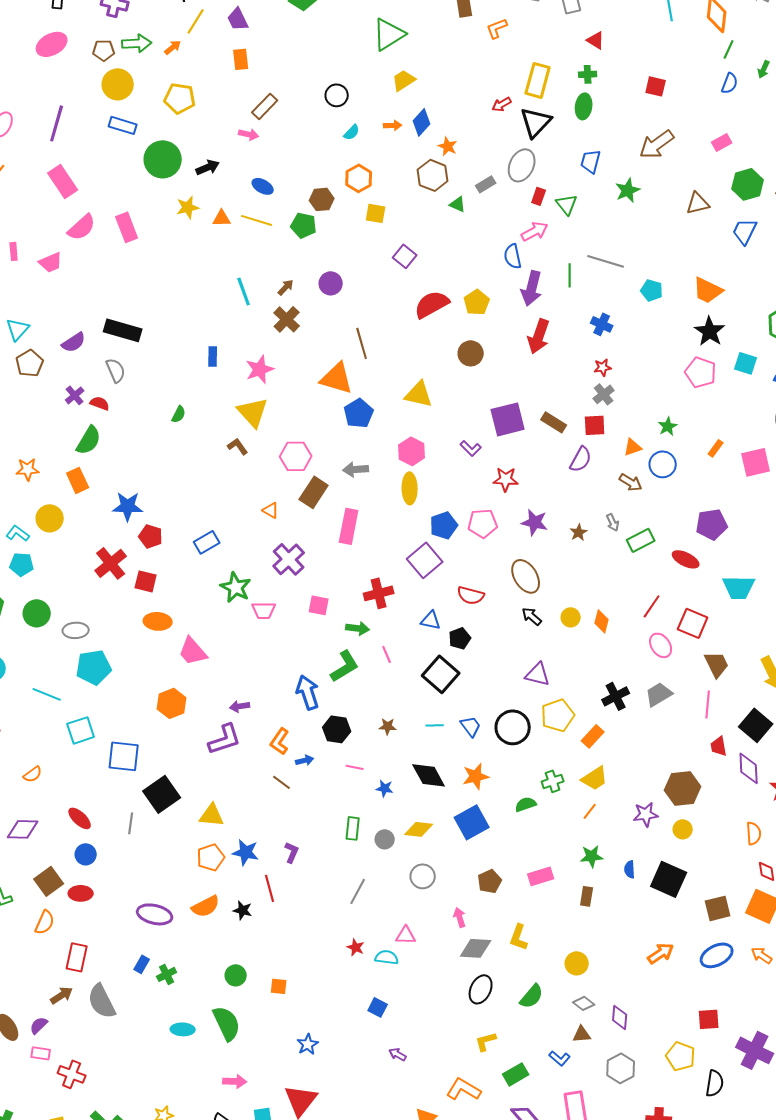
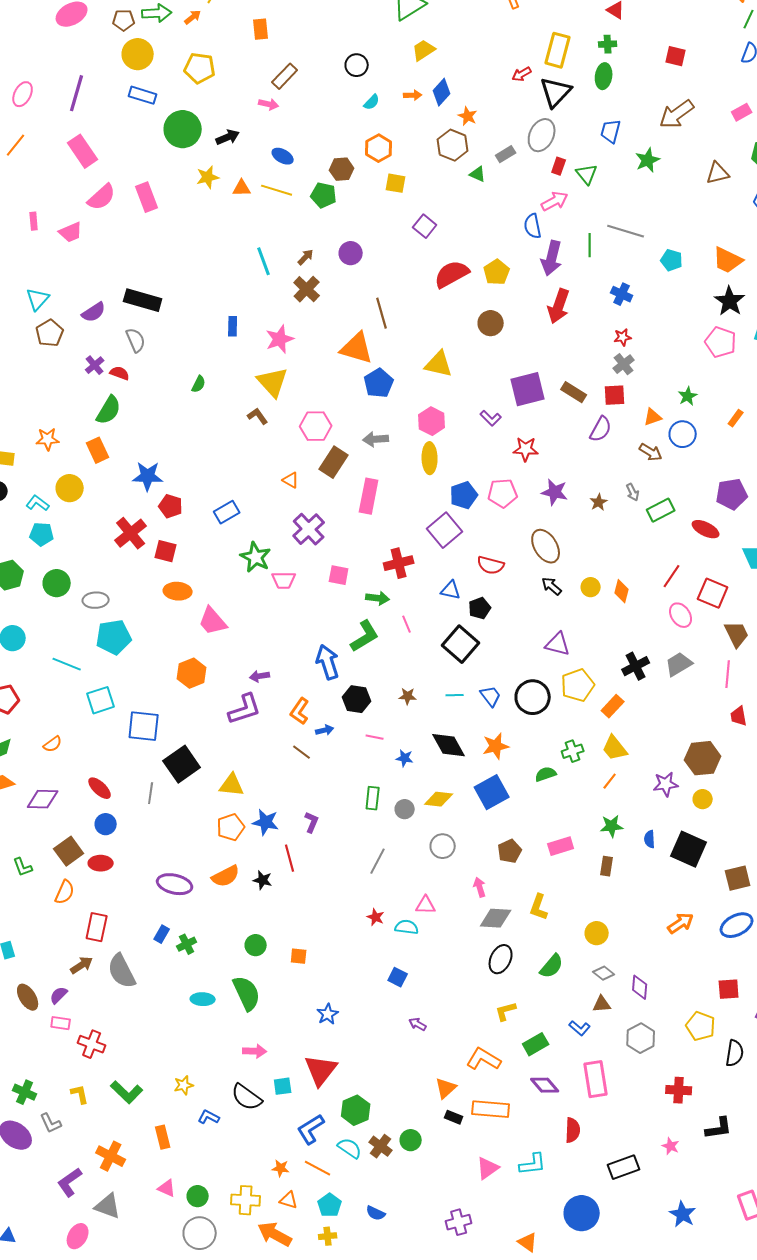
yellow trapezoid: (595, 778) -> (615, 748), turned 84

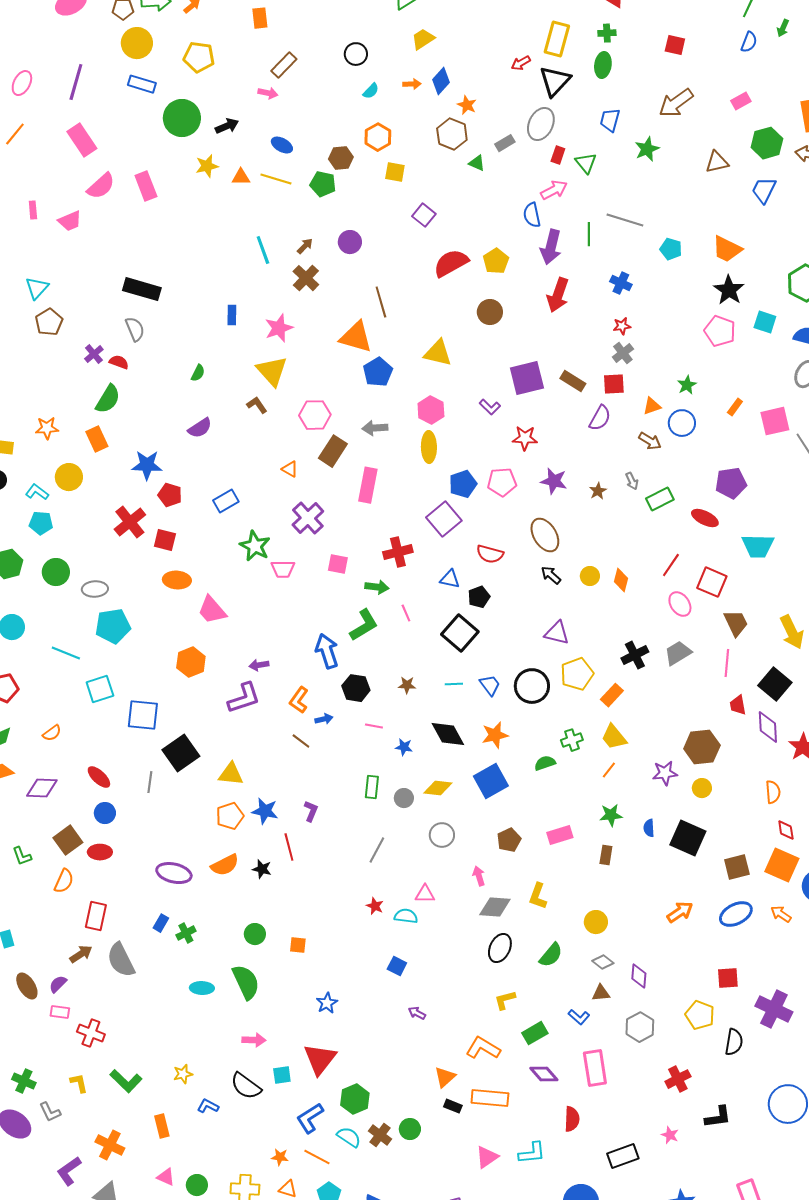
purple semicircle: (94, 312) -> (200, 428), moved
red cross: (679, 1090) -> (678, 1079), turned -30

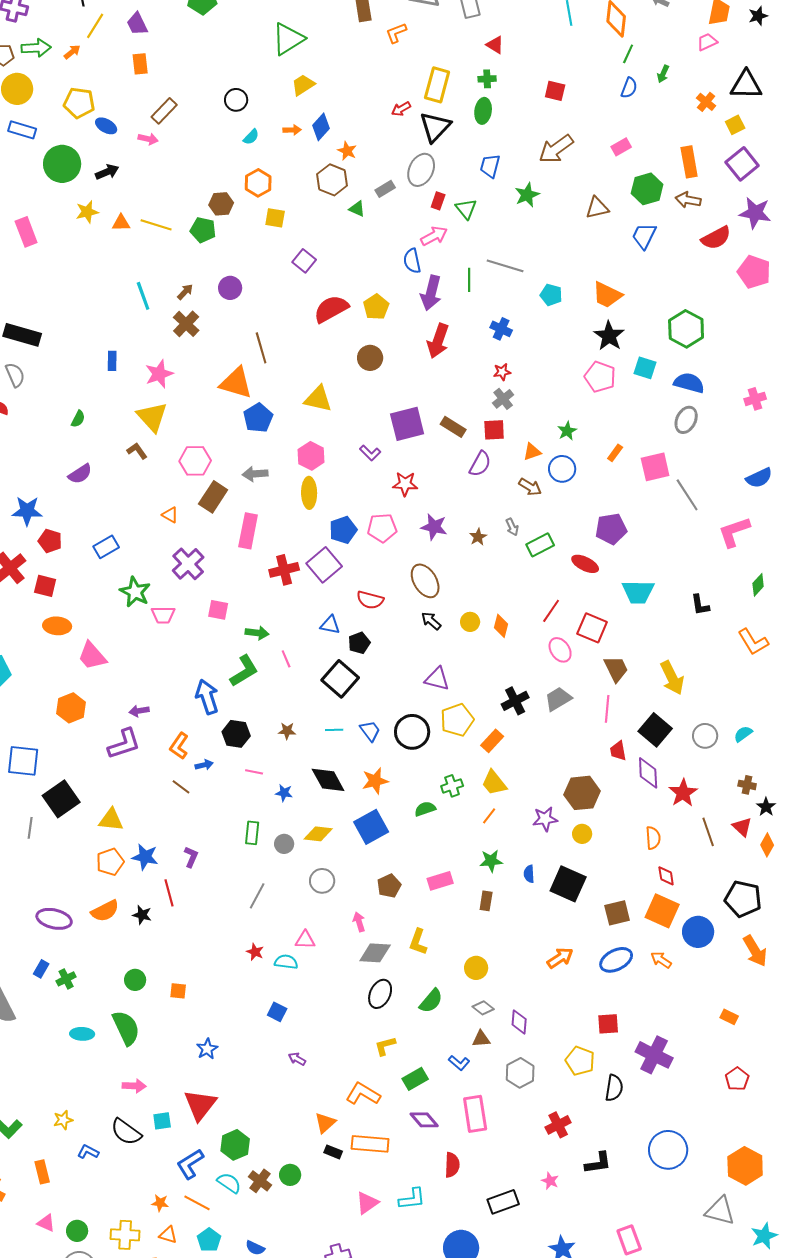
blue ellipse: (282, 145) -> (106, 126), moved
red cross: (398, 552) -> (284, 570), moved

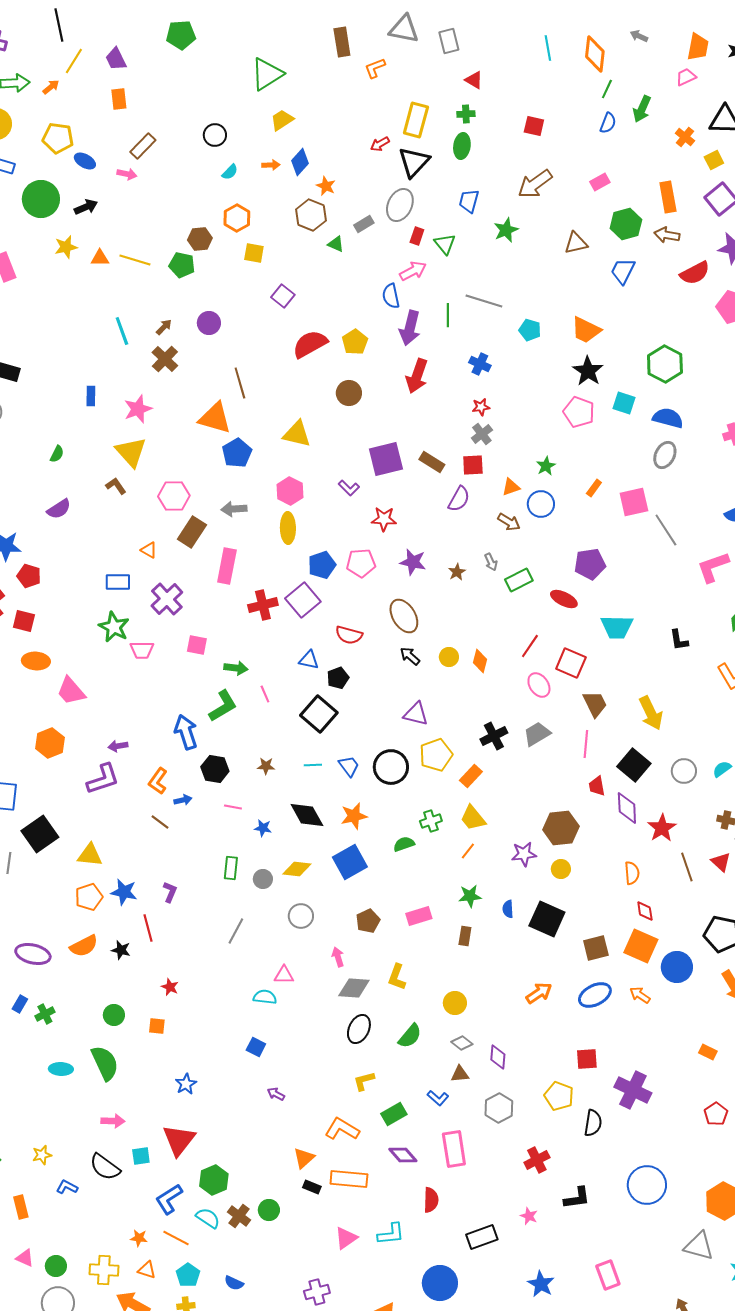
green arrow: (663, 74) -> (642, 109), size x1.5
blue rectangle: (106, 547) -> (118, 582), moved, turned 30
red star: (255, 952) -> (170, 987), moved

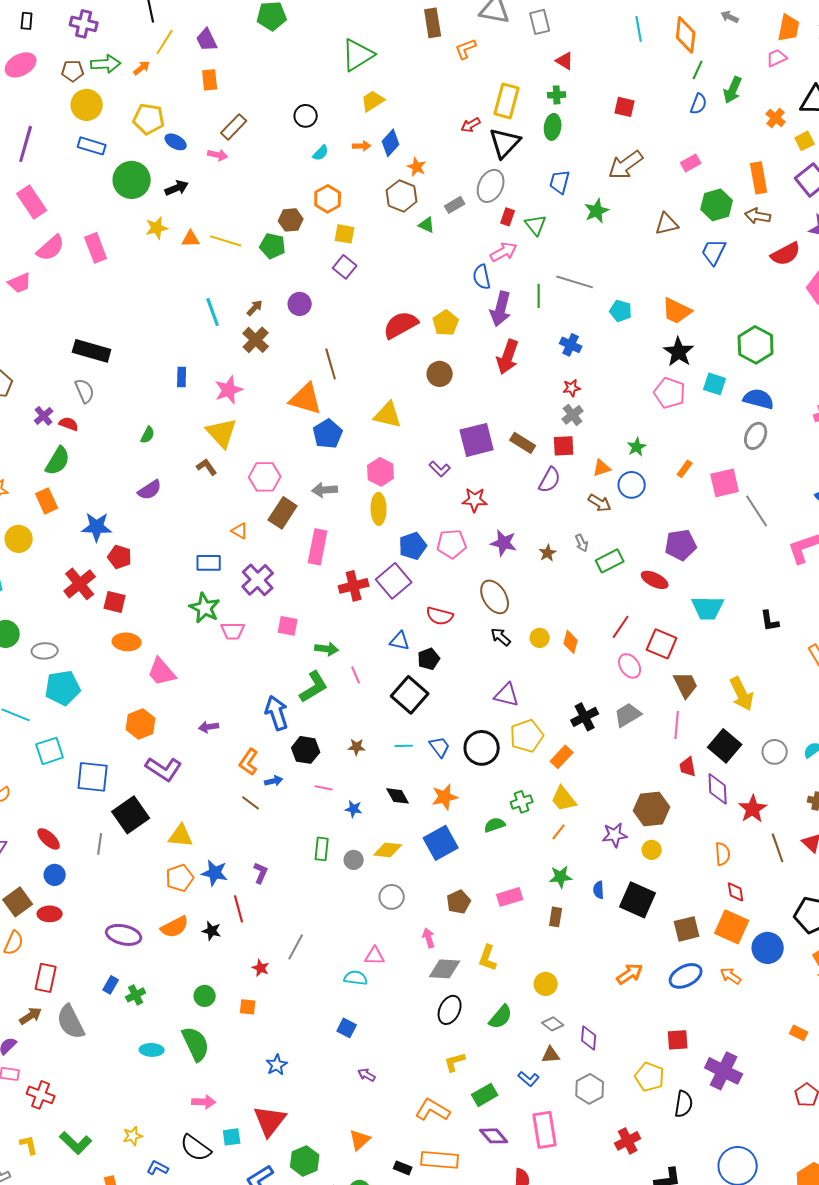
purple square: (283, 296) -> (345, 267), moved
purple L-shape: (103, 779) -> (164, 769), moved, turned 51
black diamond: (307, 815) -> (398, 796), size x0.7
gray line: (236, 931) -> (296, 947), moved
orange triangle: (304, 1158) -> (360, 1140), moved

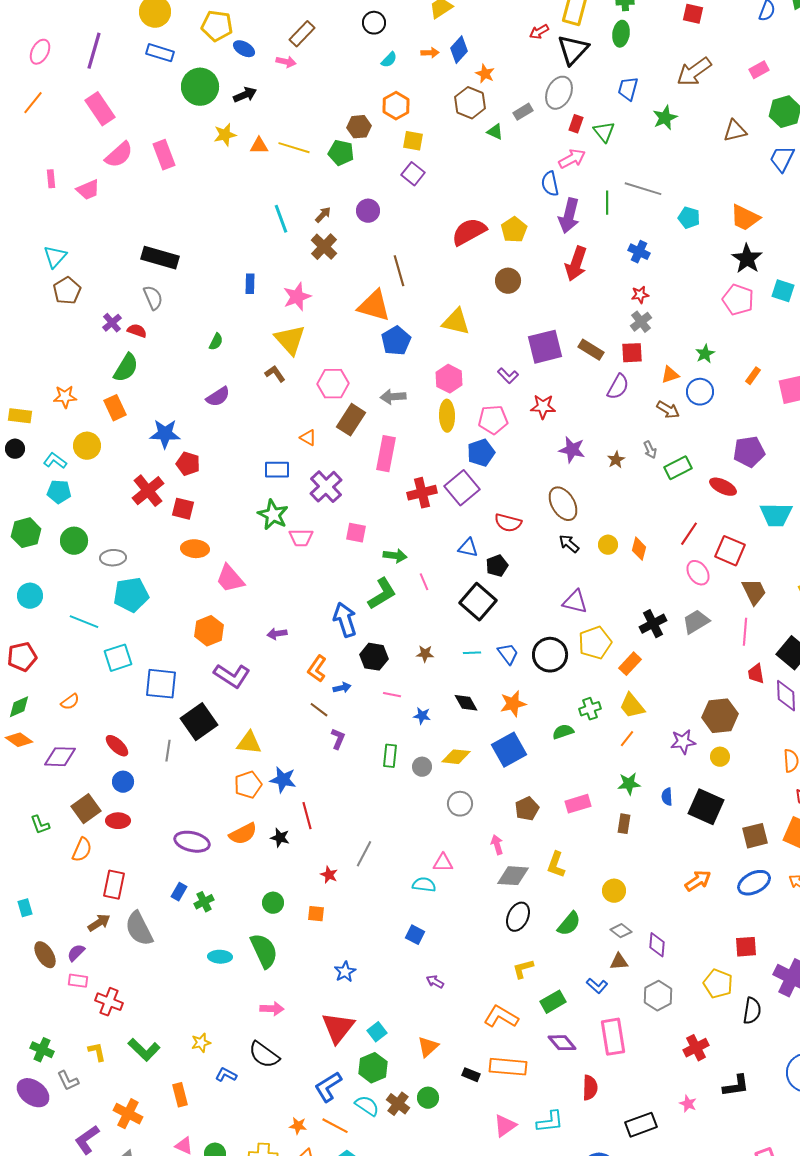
pink pentagon: (452, 544) -> (493, 420), moved
purple L-shape: (261, 873) -> (338, 739), moved
cyan square: (232, 1137) -> (377, 1032), moved, turned -30

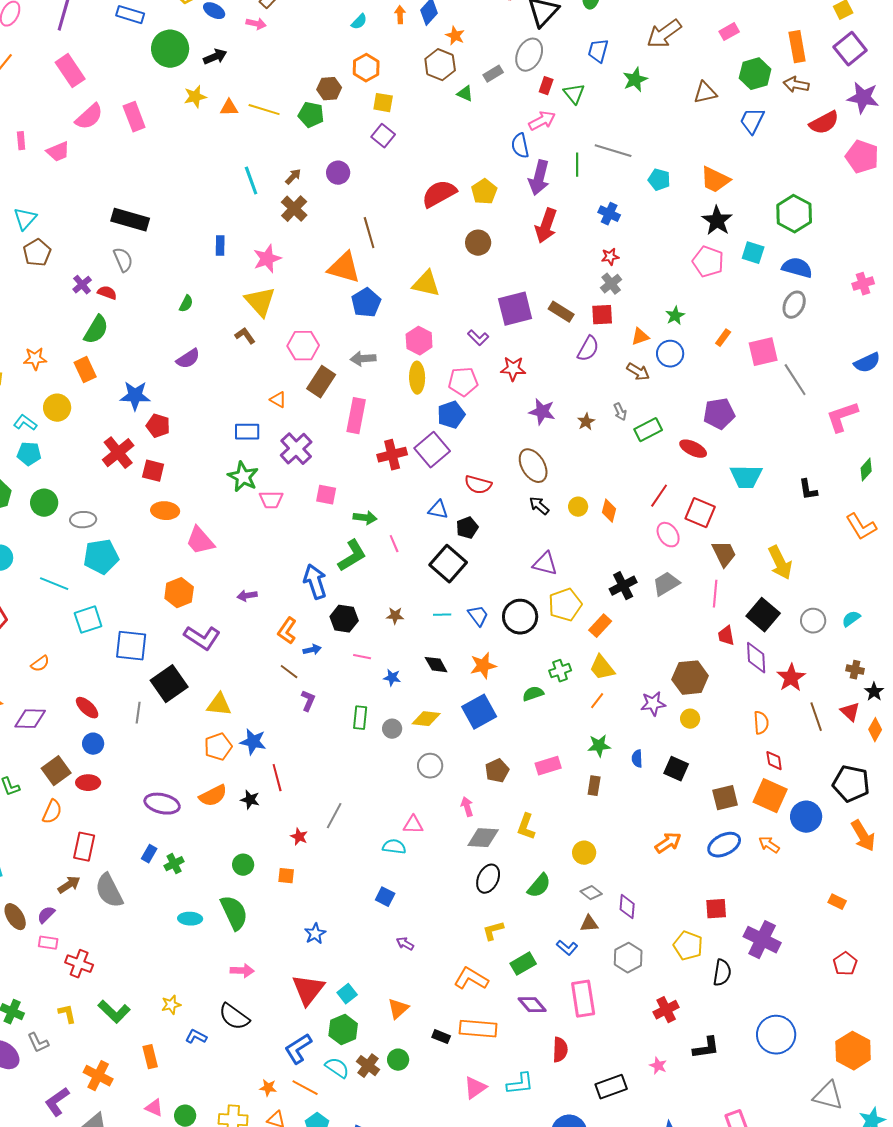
orange arrow: (430, 53) -> (400, 15), turned -90
black square: (706, 807) -> (676, 769), size x0.7

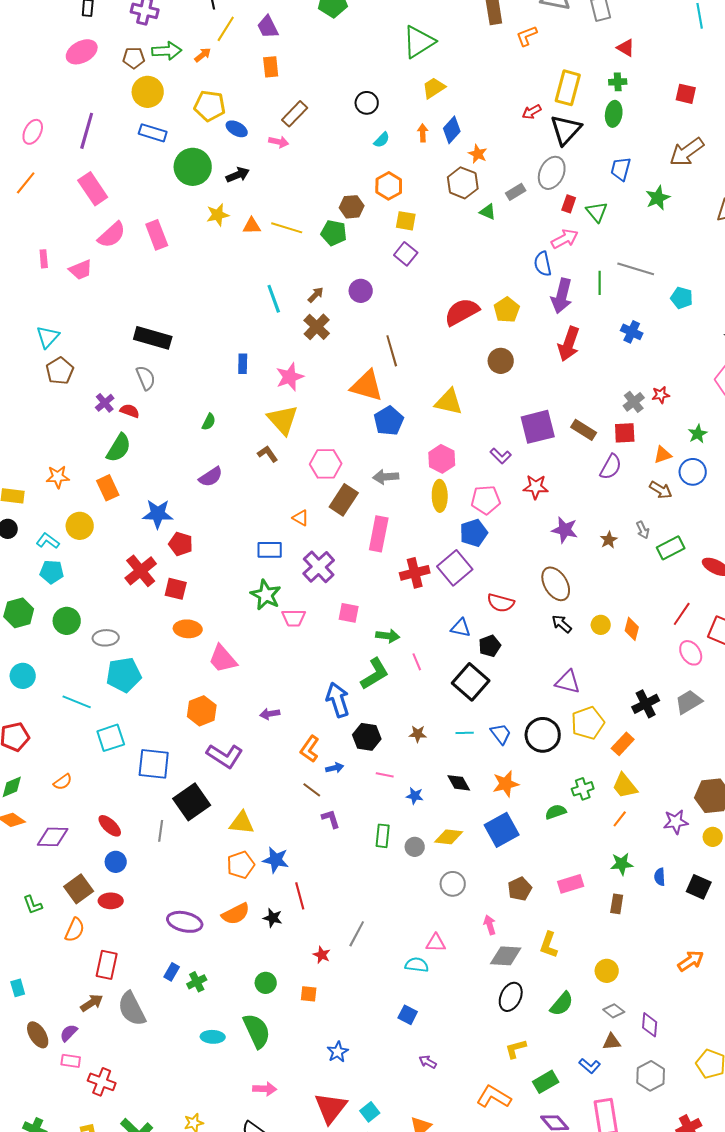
red star: (610, 257) -> (661, 395), moved
purple L-shape: (308, 701) -> (331, 819), turned -40

